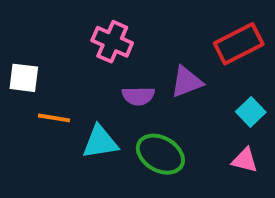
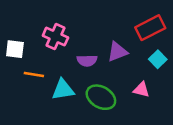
pink cross: (112, 42) -> (55, 37), moved
cyan square: (251, 112) -> (158, 59), moved
pink triangle: (245, 160) -> (141, 90), moved

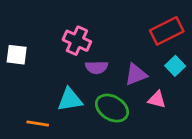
pink cross: (55, 37) -> (77, 41), moved
purple triangle: (117, 52) -> (136, 74), moved
orange line: (34, 74) -> (38, 123), moved

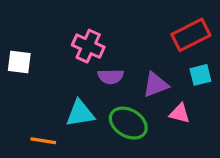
cyan square: (175, 66) -> (200, 75), turned 30

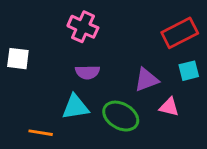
pink cross: (88, 46) -> (83, 27), moved
purple semicircle: (111, 77) -> (87, 72), moved

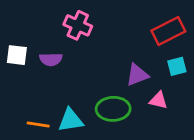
purple semicircle: (87, 72) -> (51, 59), moved
cyan triangle: (75, 107) -> (71, 120), moved
green ellipse: (121, 116) -> (113, 109), turned -32

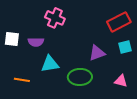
pink triangle: (158, 100) -> (121, 81), moved
cyan triangle: (71, 120) -> (50, 64), moved
orange line: (38, 124) -> (22, 80), moved

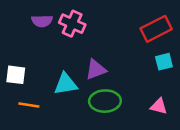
white square: (12, 39) -> (16, 75), moved
purple semicircle: (36, 42) -> (42, 21), moved
purple triangle: (97, 53) -> (96, 70), moved

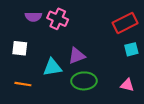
white square: (16, 75) -> (20, 48), moved

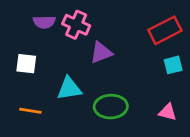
purple triangle: (77, 56) -> (101, 52), moved

